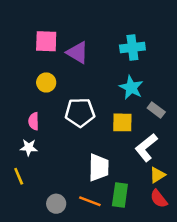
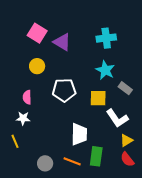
pink square: (46, 41) -> (37, 33), turned 30
white L-shape: (146, 147) -> (117, 118), turned -85

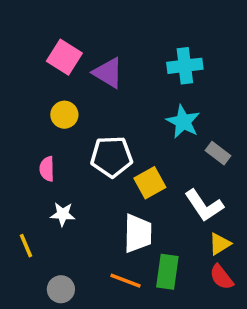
yellow square: (98, 98) -> (150, 183), moved, turned -30
white star: (23, 118) -> (63, 214), moved
gray circle: (45, 163) -> (61, 289), moved

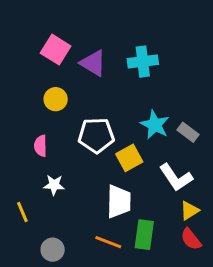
cyan cross: (185, 66) -> (143, 62), moved
cyan star: (183, 122) -> (155, 125), moved

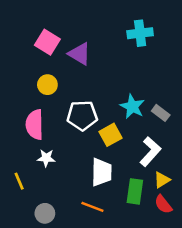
cyan cross: (143, 62) -> (140, 33), moved
pink semicircle: (41, 146) -> (35, 125), size x1.6
white L-shape: (176, 177) -> (150, 152), turned -104
green rectangle: (144, 235) -> (135, 191), moved

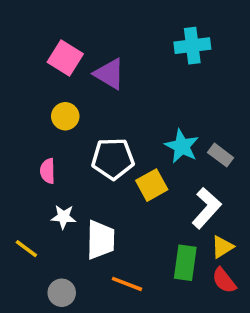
pink semicircle: (35, 125) -> (48, 171), size x0.6
white trapezoid: (101, 172) -> (101, 240), moved
yellow line: (19, 181) -> (26, 249), turned -30

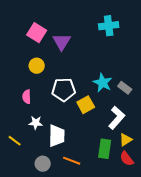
purple triangle: (109, 74) -> (62, 42), turned 30
gray circle: (62, 293) -> (43, 164), moved

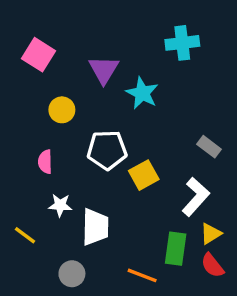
pink square: (37, 33) -> (38, 55), moved
cyan star: (103, 83) -> (142, 93), moved
orange line: (72, 161) -> (142, 275), moved

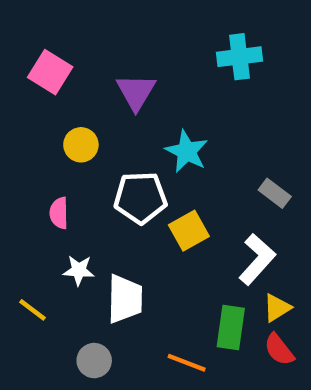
cyan star: (142, 93) -> (187, 151), moved

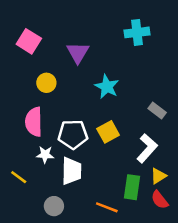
white pentagon: (140, 198) -> (73, 134), moved
pink semicircle: (59, 213) -> (34, 122), size x1.6

